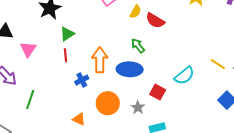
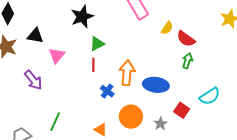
green arrow: (138, 46) -> (187, 61), moved, turned 49
blue cross: (82, 80) -> (107, 91), turned -32
green line: (30, 100) -> (55, 122), moved

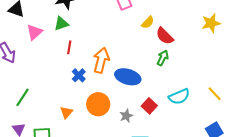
green triangle: (97, 44) -> (61, 24), moved
orange triangle: (101, 130) -> (66, 112), turned 32

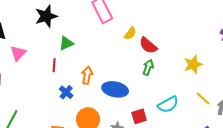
yellow star: (211, 23) -> (193, 65), moved
green triangle: (61, 24) -> (66, 43), moved
orange arrow: (101, 60) -> (87, 75), size x0.7
red square: (149, 106) -> (139, 116), turned 35

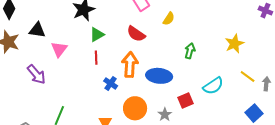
green triangle: (66, 43) -> (97, 35), moved
red semicircle: (148, 45) -> (136, 34), moved
orange arrow: (87, 75) -> (130, 65), size x1.4

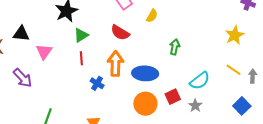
yellow star: (234, 44) -> (235, 35), moved
orange circle: (135, 108) -> (145, 104), moved
gray star: (165, 114) -> (195, 106), moved

